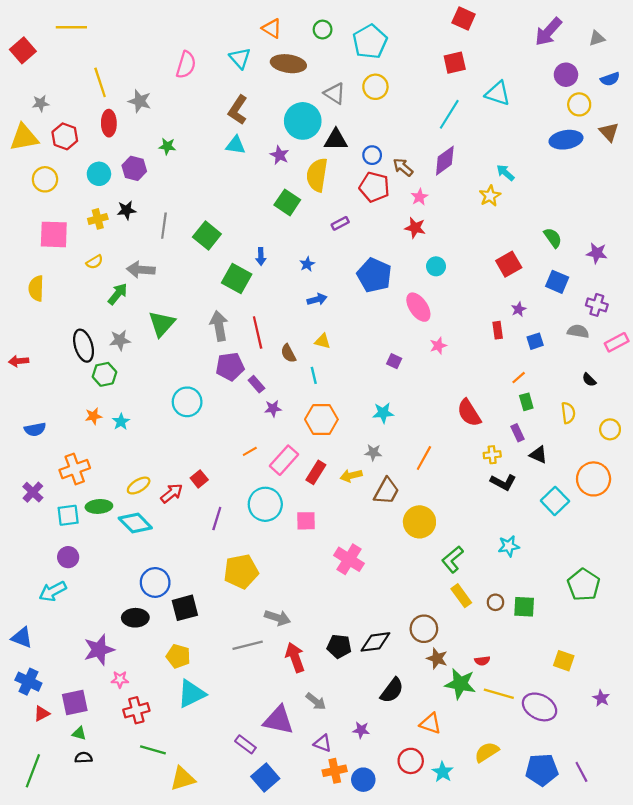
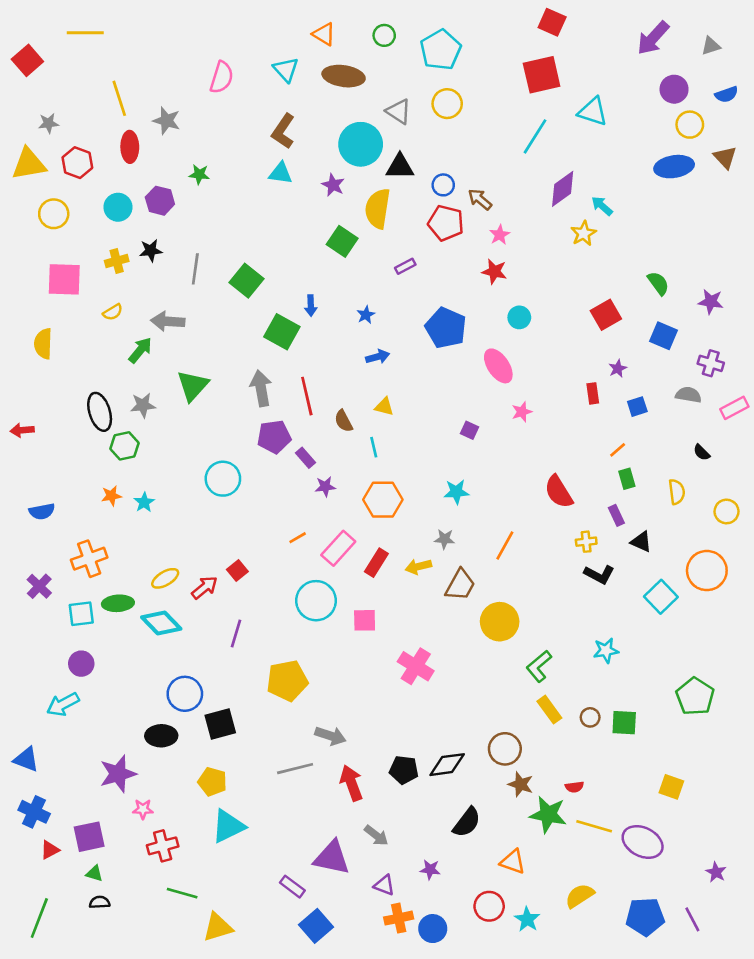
red square: (455, 63) -> (542, 75), size x1.4
purple diamond: (445, 161) -> (563, 189), moved
purple line: (217, 519) -> (236, 633), moved
purple star: (601, 698) -> (716, 872), moved

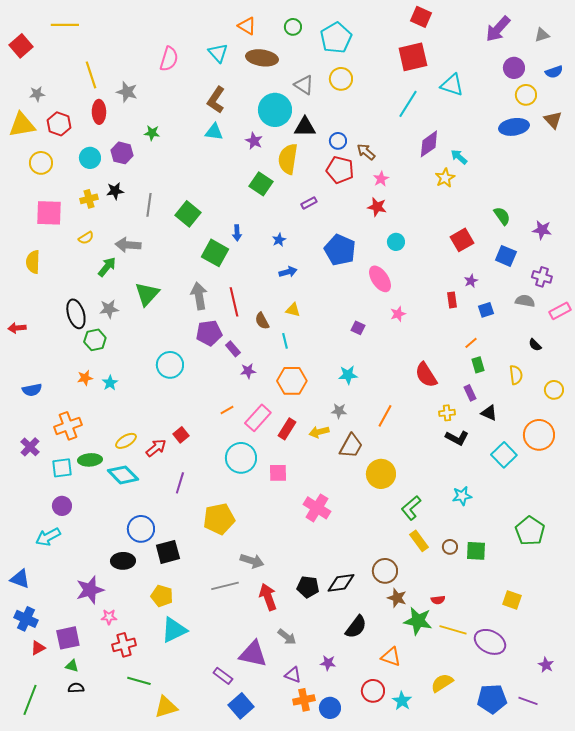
purple line: (692, 919) -> (528, 701), turned -42

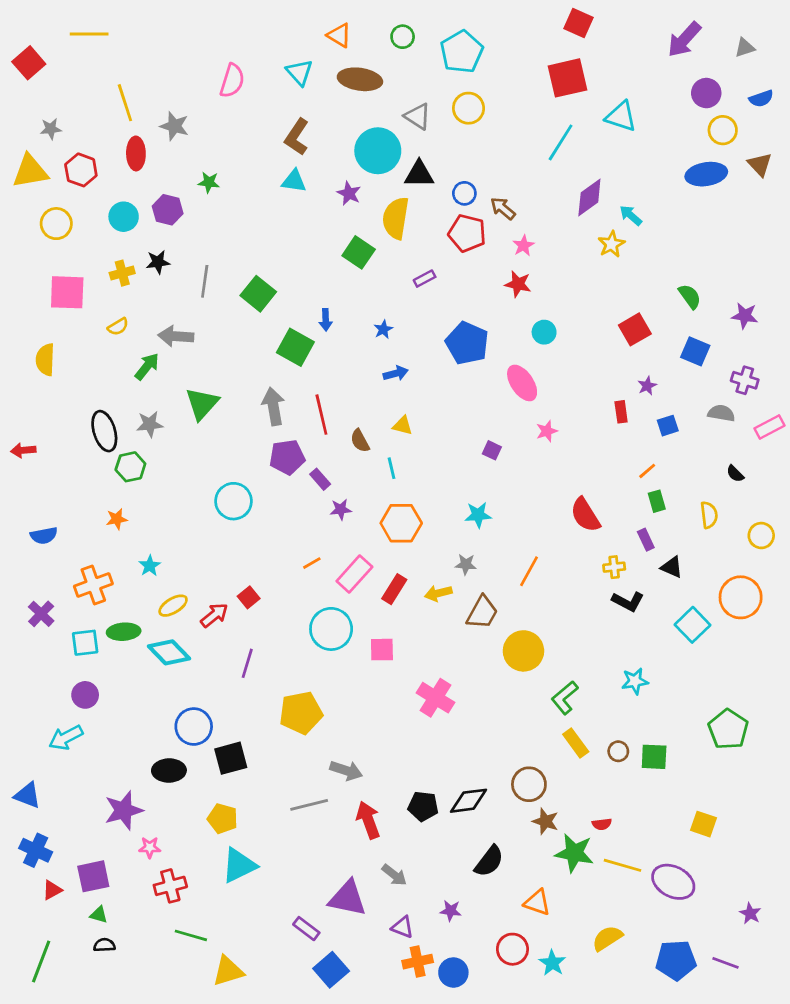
cyan star: (110, 383) -> (150, 566), moved

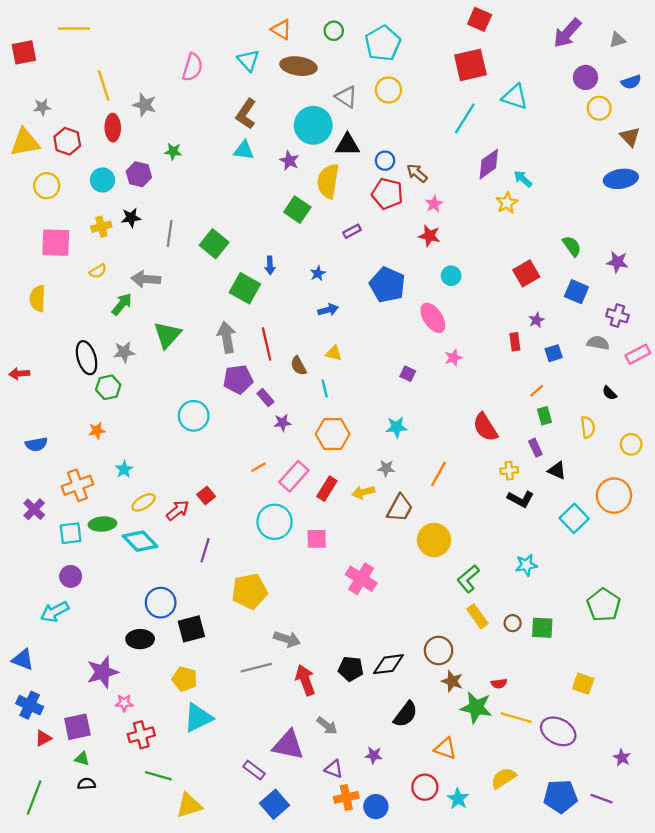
red square: (29, 63) -> (24, 52), turned 30
blue ellipse: (706, 174) -> (621, 179), moved

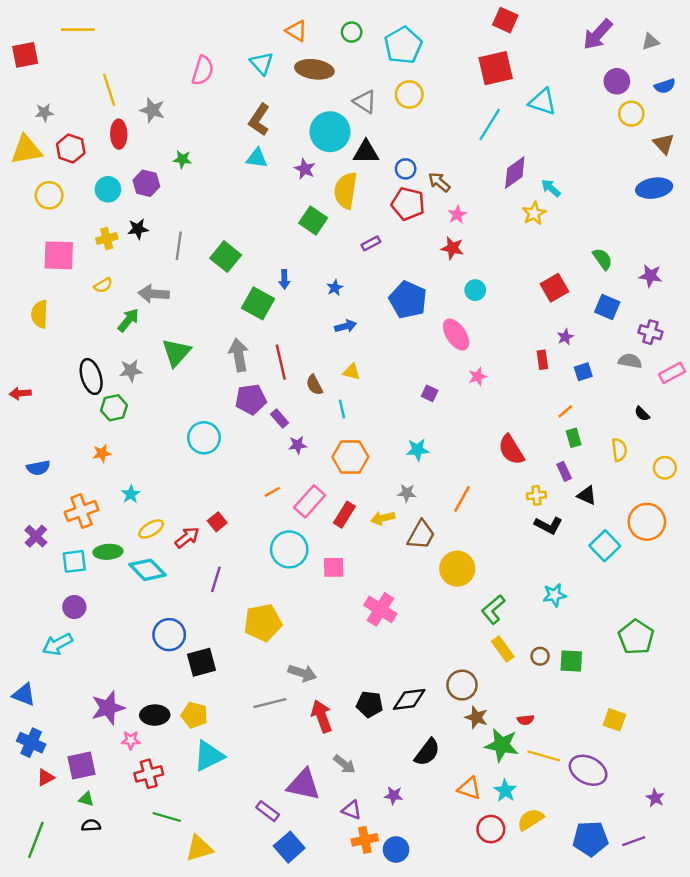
black ellipse: (140, 639) -> (155, 715), moved
red circle: (425, 787) -> (491, 829), moved
cyan star: (458, 799) -> (505, 791), moved
purple line: (601, 799) -> (634, 841), turned -40

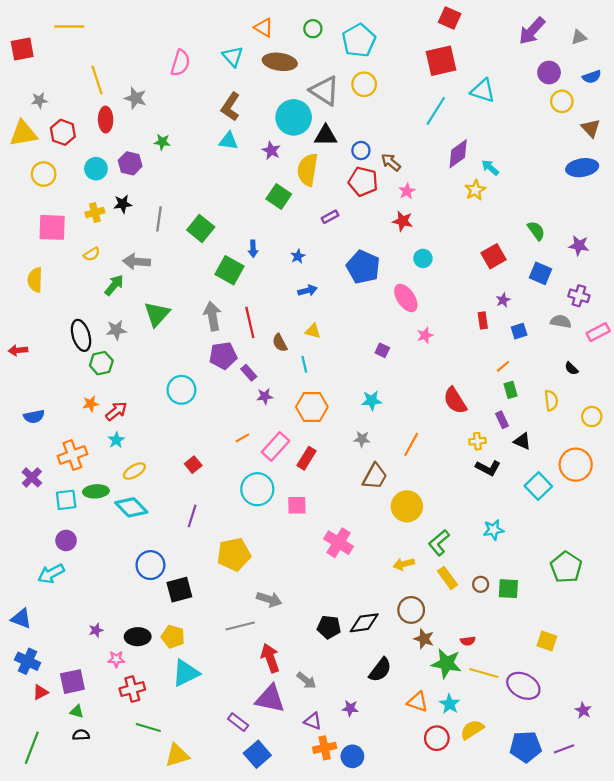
gray triangle: (365, 102) -> (325, 91), size x1.4
yellow arrow: (383, 518) -> (404, 564), moved
red arrow: (187, 537) -> (116, 411), moved
purple star: (108, 708) -> (96, 630), size x0.5
red arrow: (322, 716) -> (270, 658), moved

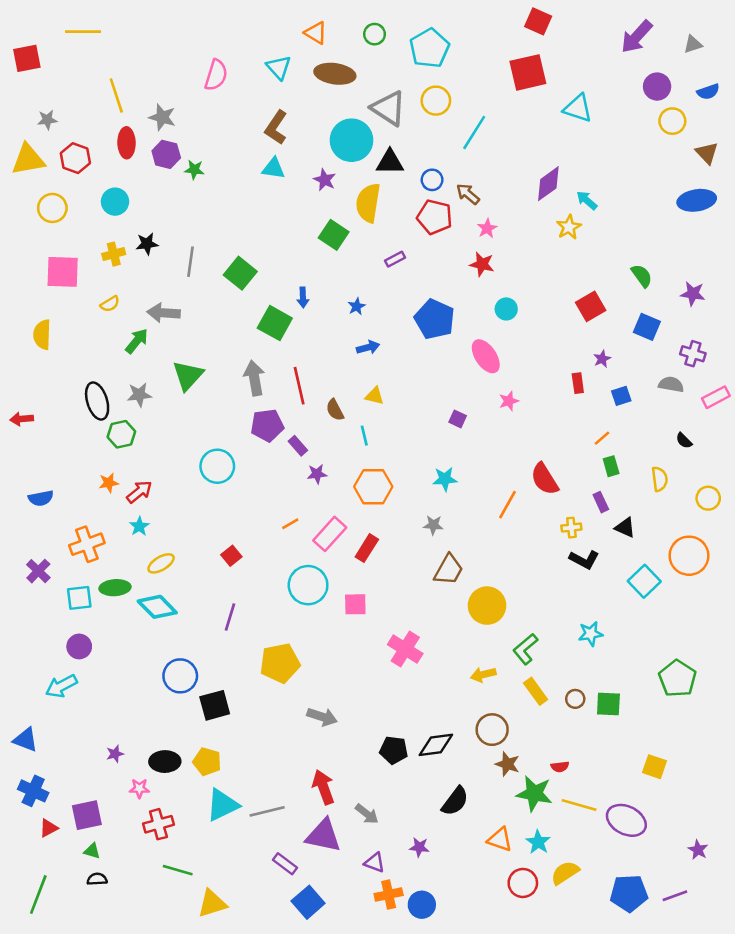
cyan line: (436, 111) -> (474, 133), moved
purple hexagon: (130, 163) -> (166, 154), moved
orange line: (411, 444) -> (507, 505), moved
gray line: (240, 626) -> (267, 811), moved

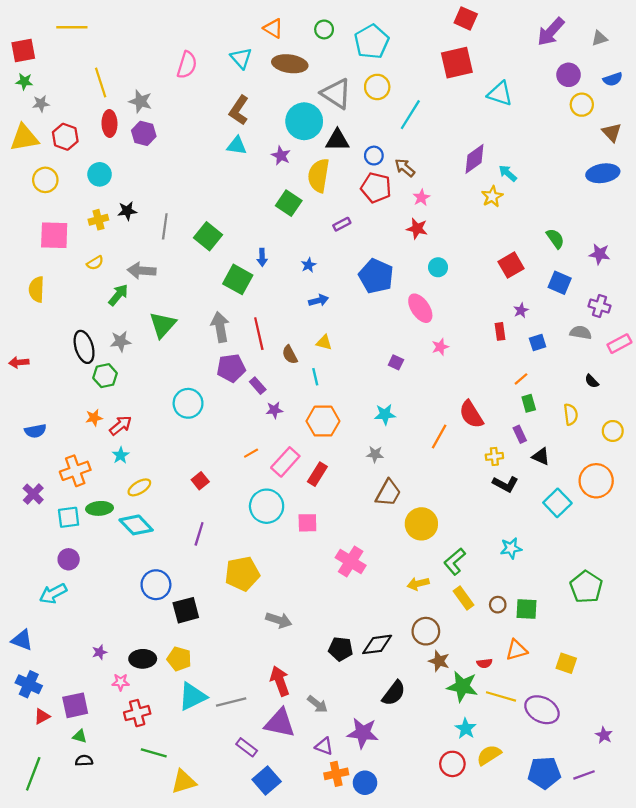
green star: (194, 170) -> (24, 81), moved
orange triangle: (500, 840) -> (517, 650), moved, turned -35
purple star: (419, 847) -> (363, 733), size x1.8

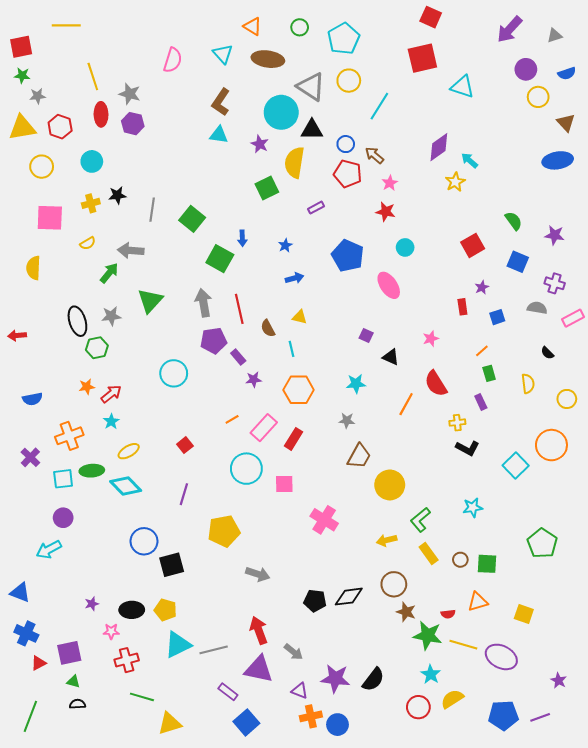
green square: (289, 203) -> (267, 188), turned 30
pink star: (440, 347) -> (431, 339), moved
black triangle: (541, 456) -> (391, 357), moved
black semicircle: (394, 693) -> (373, 679), moved

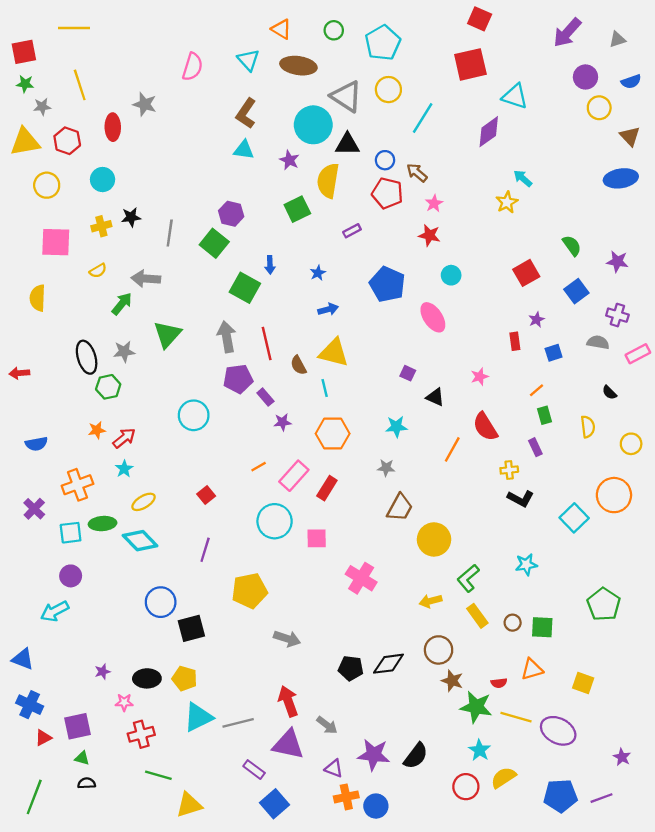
yellow line: (93, 76) -> (80, 85), moved
purple hexagon: (133, 124) -> (231, 214), moved
purple diamond: (439, 147) -> (489, 132), moved
blue square: (518, 262) -> (576, 291), turned 30
yellow triangle: (300, 317) -> (334, 353), size x1.8

